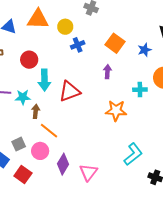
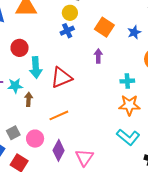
yellow circle: (65, 27) -> (70, 13), moved
cyan cross: (140, 90) -> (127, 81), moved
orange star: (116, 111) -> (129, 105), moved
orange line: (49, 131) -> (59, 115), moved, turned -60
cyan L-shape: (133, 154) -> (128, 137), turned 80

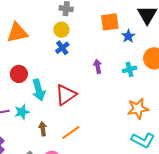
orange square: (104, 27) -> (110, 22), moved, turned -30
cyan cross: (127, 81) -> (130, 69), moved
brown arrow: (29, 99) -> (43, 129), moved

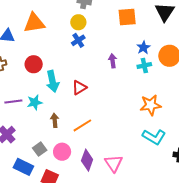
blue star: (128, 36) -> (143, 47), moved
red triangle: (66, 95) -> (79, 88), size x0.7

